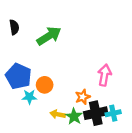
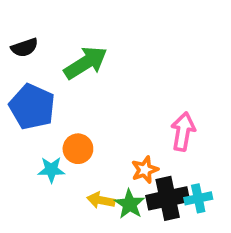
black semicircle: (14, 27) -> (25, 48), turned 80
blue pentagon: (18, 76) -> (32, 107), moved

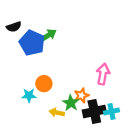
green arrow: (86, 63) -> (48, 35), size x0.7
blue pentagon: (32, 107) -> (32, 43), moved
green star: (130, 204) -> (71, 103), moved

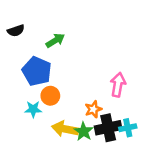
blue pentagon: (32, 43) -> (37, 71), moved
green star: (71, 103) -> (84, 131), moved
yellow arrow: (57, 113) -> (65, 129), size x1.5

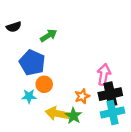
black cross: (108, 128) -> (110, 94), moved
cyan cross: (128, 128) -> (112, 112), size x1.5

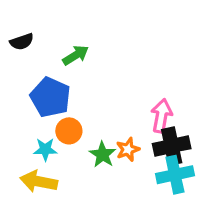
yellow arrow: (57, 114) -> (39, 181), moved
green star: (73, 116) -> (103, 154), moved

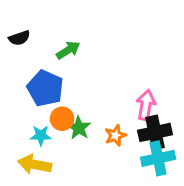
green star: (103, 154) -> (79, 128), moved

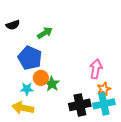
black cross: (155, 132) -> (80, 105), moved
orange star: (115, 135) -> (104, 89), moved

